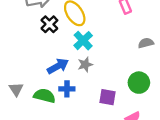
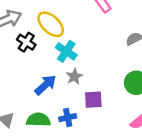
blue cross: (67, 89) -> (68, 118), moved
purple square: (107, 97) -> (93, 100), moved

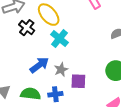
gray star: (74, 76) -> (61, 70), moved

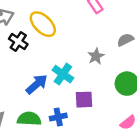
cyan cross: (60, 39) -> (63, 74), moved
gray star: (61, 70) -> (96, 56), moved

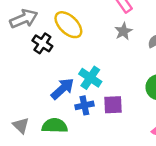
gray star: (96, 56) -> (123, 31), moved
blue cross: (58, 117) -> (84, 105), moved

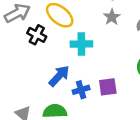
cyan cross: (90, 78) -> (81, 44), moved, turned -30

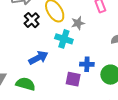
gray star: (112, 17) -> (78, 23), moved
blue cross: (81, 90) -> (87, 64), moved

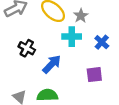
black cross: (32, 20) -> (27, 48), moved
blue cross: (87, 64) -> (102, 42), moved, turned -32

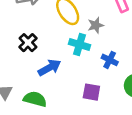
blue cross: (102, 42) -> (110, 60), turned -32

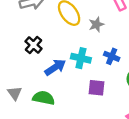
cyan cross: (79, 44) -> (81, 58), moved

